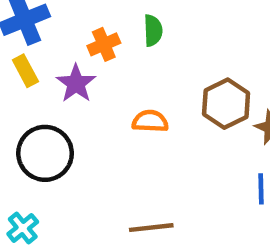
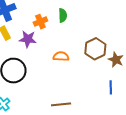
purple star: (76, 83) -> (28, 39), turned -30

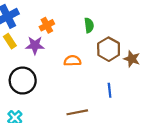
green semicircle: (63, 15) -> (89, 25), moved
blue line: (111, 87) -> (110, 90), moved

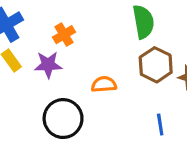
green semicircle: (89, 25) -> (143, 22), moved, size x1.5
black circle: (23, 81) -> (63, 119), moved

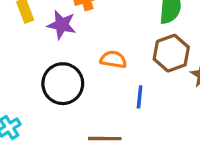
blue line: (160, 124) -> (140, 97), moved

